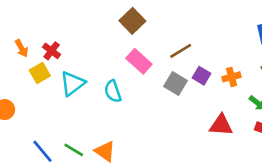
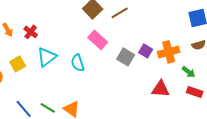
brown line: (181, 51) -> (120, 13), moved
yellow square: (40, 73) -> (18, 64), moved
orange cross: (231, 77) -> (169, 52), size x1.5

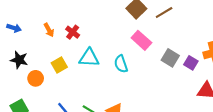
purple square: (146, 51) -> (191, 63), moved
cyan triangle: (47, 57) -> (89, 58), turned 40

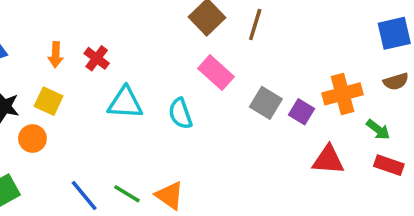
brown line: (164, 13) -> (255, 24), turned -42
orange arrow: (49, 30) -> (56, 55), turned 32
yellow square: (59, 65) -> (49, 101), moved, turned -35

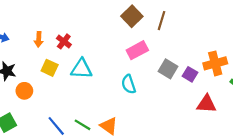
pink rectangle: (216, 73) -> (137, 50), turned -70
yellow square: (49, 101) -> (50, 68), moved
cyan semicircle: (180, 114) -> (129, 84), moved

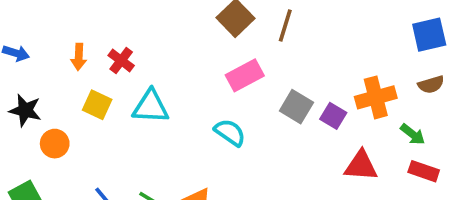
cyan semicircle: (129, 84) -> (230, 132), turned 144

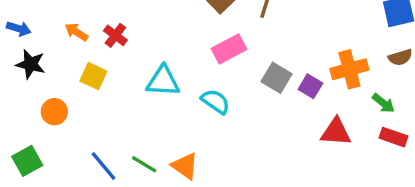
orange arrow: (79, 57) -> (76, 32), turned 120
cyan triangle: (151, 107) -> (163, 81), moved
black star: (25, 110) -> (31, 64), moved

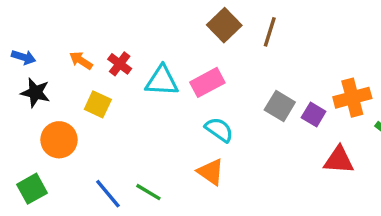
pink rectangle: (229, 49) -> (207, 82), moved
cyan triangle: (163, 81) -> (162, 81), moved
orange circle: (54, 112) -> (59, 140), size x1.4
orange triangle: (185, 166) -> (211, 172), moved

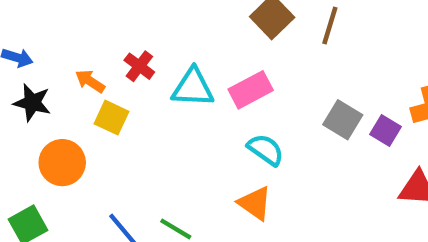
orange arrow: (81, 61) -> (90, 81), moved

